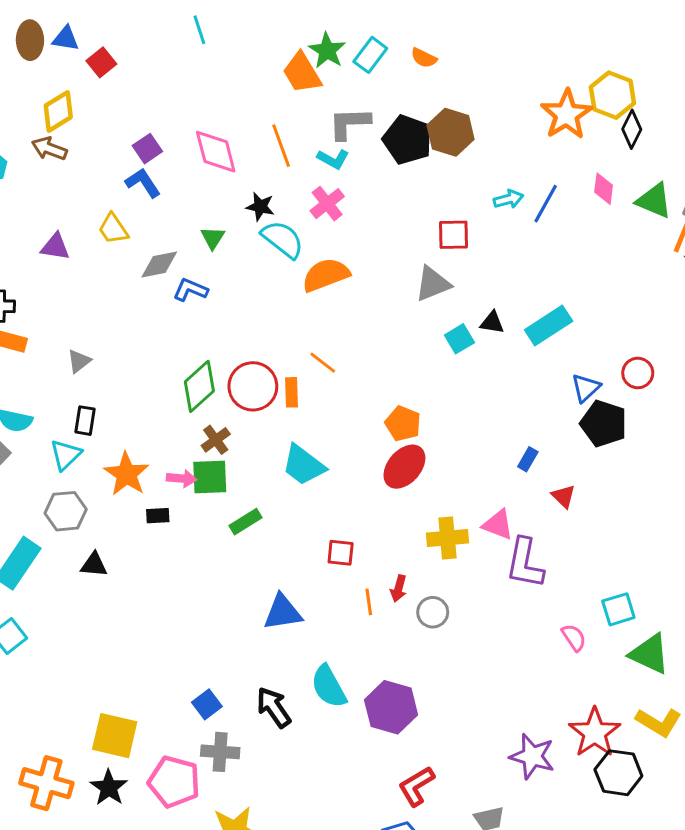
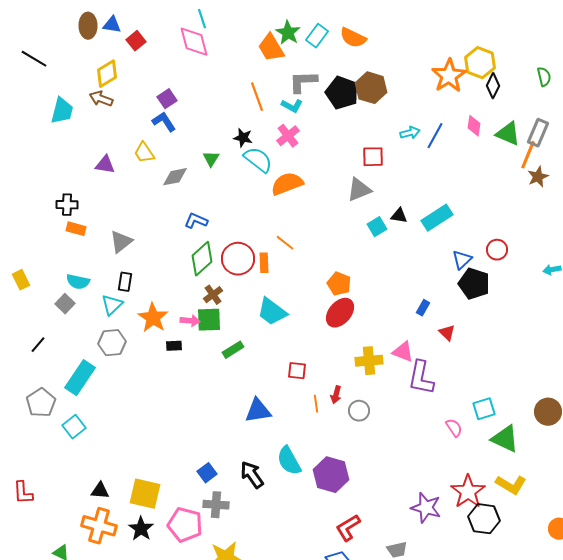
orange semicircle: (424, 58) -> (353, 38), size x1.5
pink diamond: (216, 152) -> (194, 42), moved
blue L-shape: (190, 290) -> (196, 221), moved
gray triangle: (79, 361) -> (121, 242), size x1.4
black triangle: (94, 565) -> (100, 491), moved

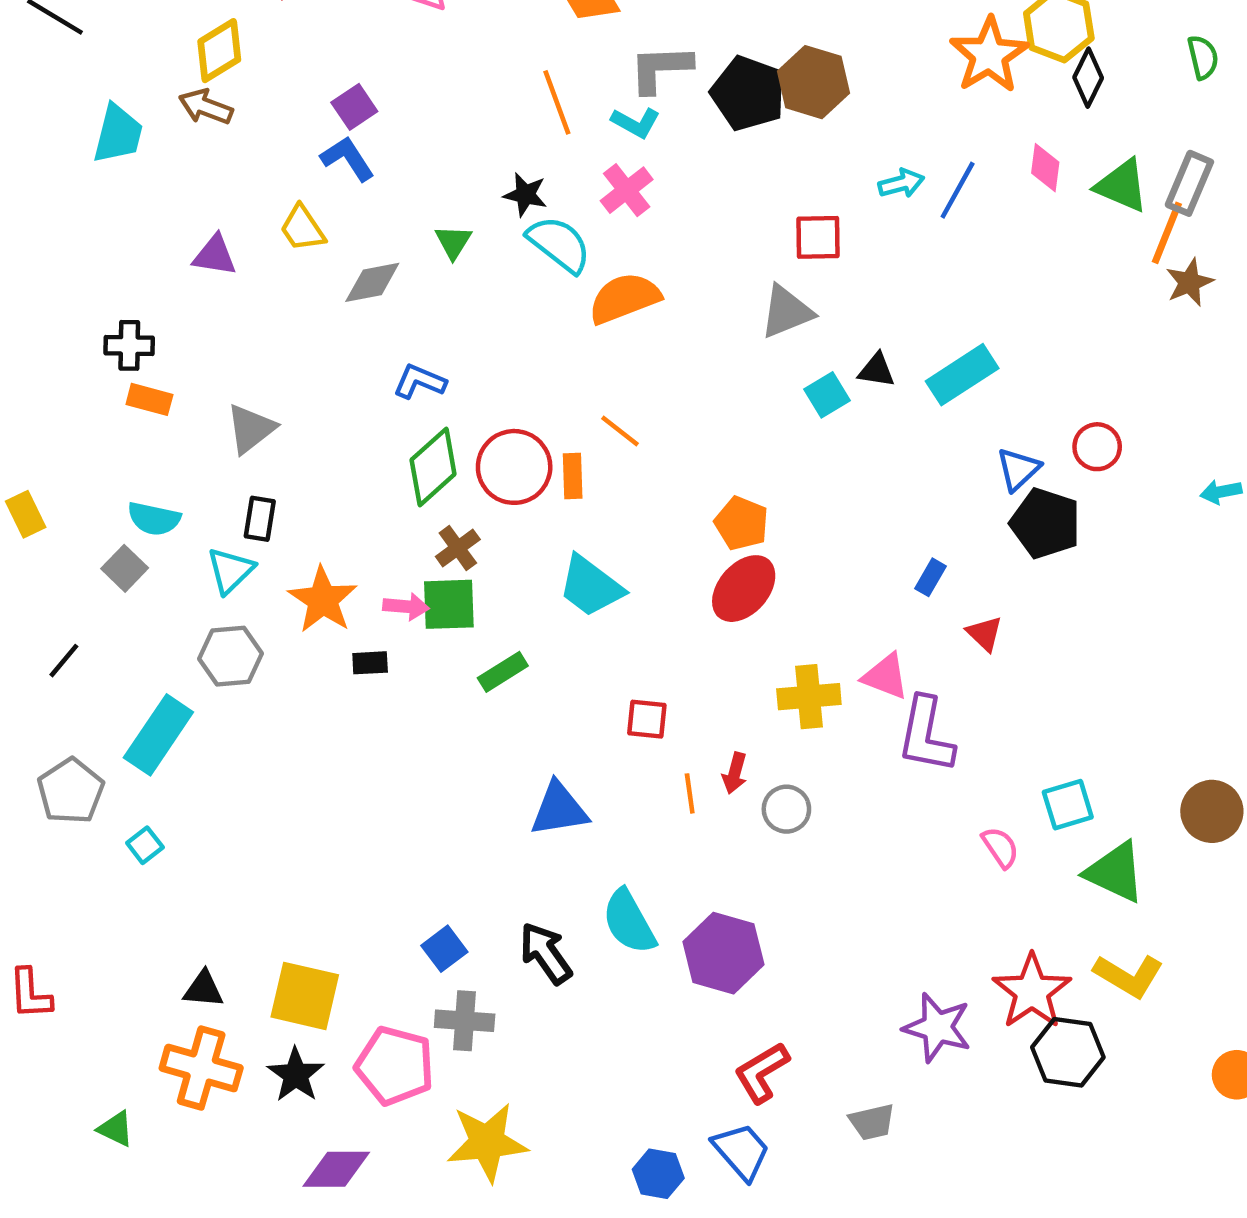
cyan square: (74, 427) -> (145, 845), size x0.7

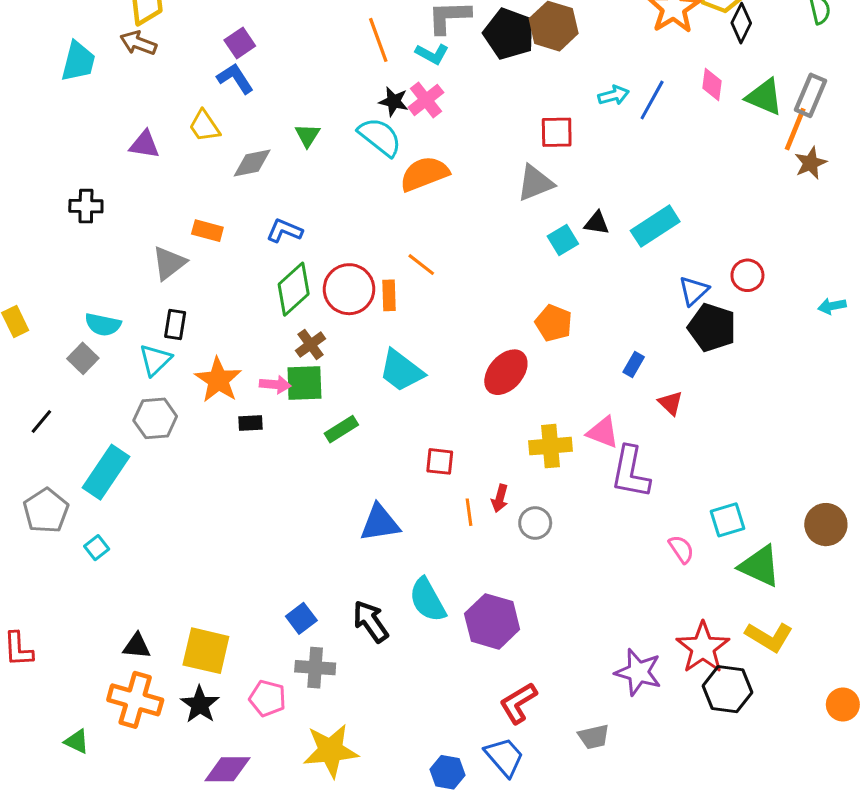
black star: (525, 195) -> (394, 101), moved
orange rectangle: (149, 399) -> (207, 231), moved
orange pentagon: (741, 523) -> (554, 323), moved
pink pentagon: (395, 1066) -> (267, 698), size x0.7

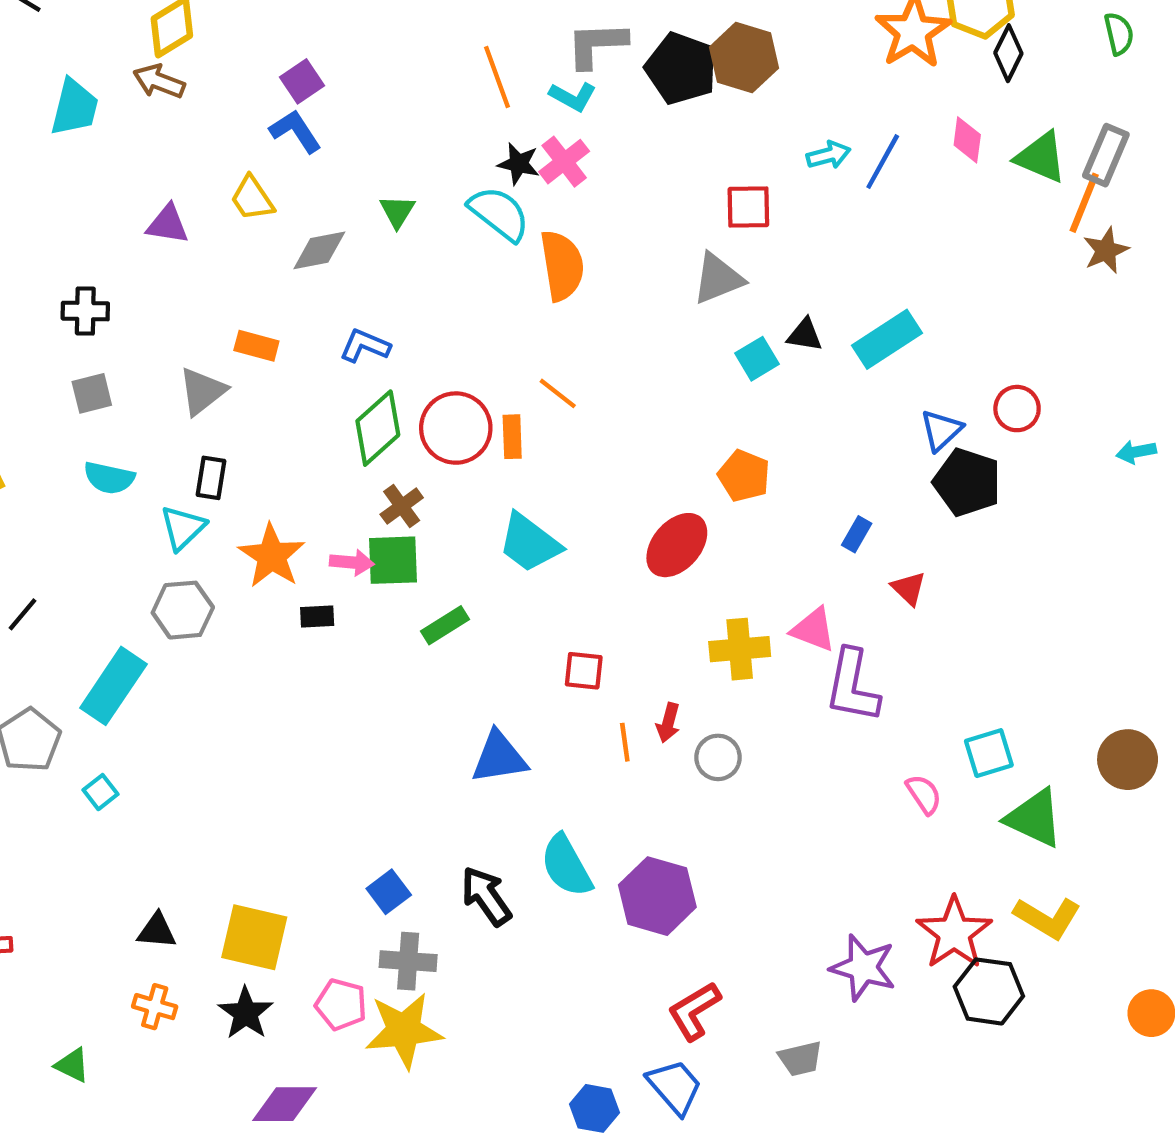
orange semicircle: (424, 174) -> (562, 266), turned 102
gray square: (83, 358) -> (92, 393), moved, turned 32
orange cross: (135, 700) -> (155, 1007), size x0.6
yellow star: (331, 751) -> (404, 1030), moved

